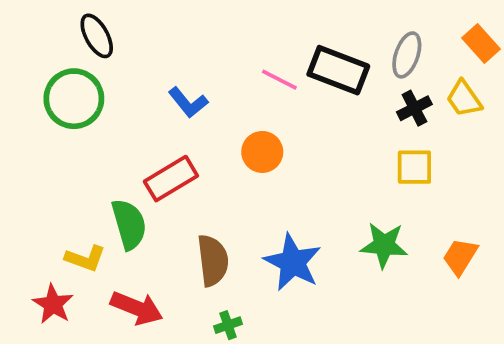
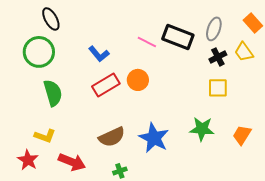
red rectangle: (171, 179) -> (106, 85), moved
green semicircle: (129, 224) -> (53, 93), moved
brown semicircle: (213, 260) -> (112, 137), turned 72

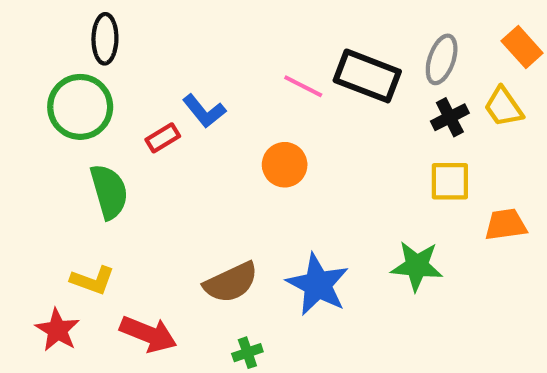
black ellipse: (51, 19) -> (105, 39), turned 30
red rectangle: (106, 85) -> (163, 138), moved, size x0.6
orange trapezoid: (242, 135) -> (506, 225), moved, turned 50

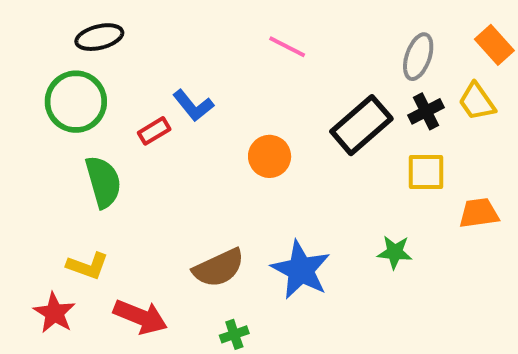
black ellipse: (105, 39) -> (99, 37), turned 75
black rectangle: (367, 76) -> (361, 125), moved, turned -62
pink line: (303, 86) -> (287, 47), moved
green star: (417, 266) -> (395, 252), size x0.7

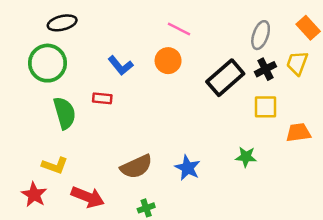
yellow trapezoid: (477, 102) -> (297, 63), turned 55
red rectangle: (154, 131) -> (102, 98), moved, turned 36
orange circle: (270, 156) -> (168, 61), moved
blue star: (301, 270) -> (188, 168), size x0.7

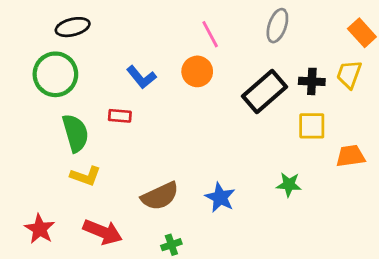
pink line: (179, 29) -> (210, 34), turned 35
gray ellipse: (261, 35) -> (277, 26), moved
black cross: (265, 69) -> (312, 81), turned 30
yellow L-shape: (55, 165) -> (85, 176), moved

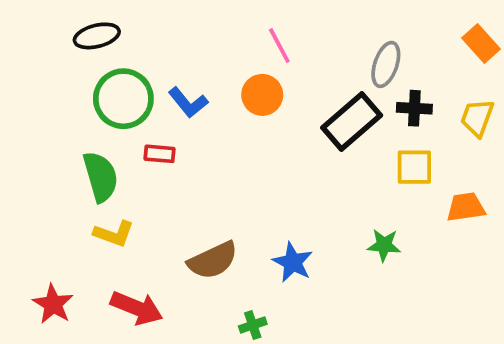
gray ellipse: (277, 26) -> (386, 64), moved
green circle: (55, 74) -> (123, 99), moved
yellow trapezoid: (349, 74) -> (477, 118), moved
green cross: (171, 245) -> (253, 325), moved

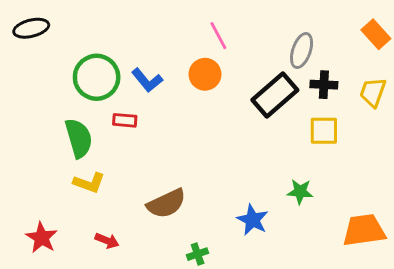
black ellipse: (97, 36) -> (31, 28), moved
orange trapezoid: (466, 207) -> (364, 230), moved, size x1.4
blue star: (293, 262) -> (253, 220), moved
red arrow: (137, 308) -> (107, 241), size x0.6

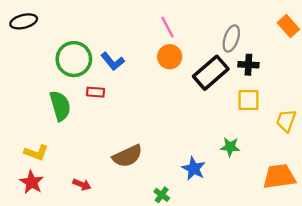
orange circle: (205, 74) -> (170, 57), moved
yellow trapezoid: (373, 92) -> (286, 121), moved
yellow L-shape: (89, 183) -> (36, 153), moved
green cross: (198, 254) -> (162, 195), moved, turned -35

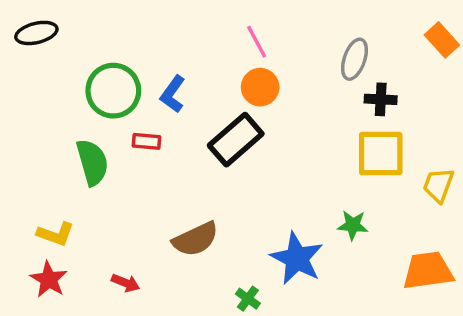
blue L-shape: (113, 61) -> (173, 94), turned 75
black rectangle: (211, 73) -> (236, 140), moved
yellow square: (248, 100) -> (381, 154), size x1.4
blue star: (194, 169) -> (297, 258), size x1.4

